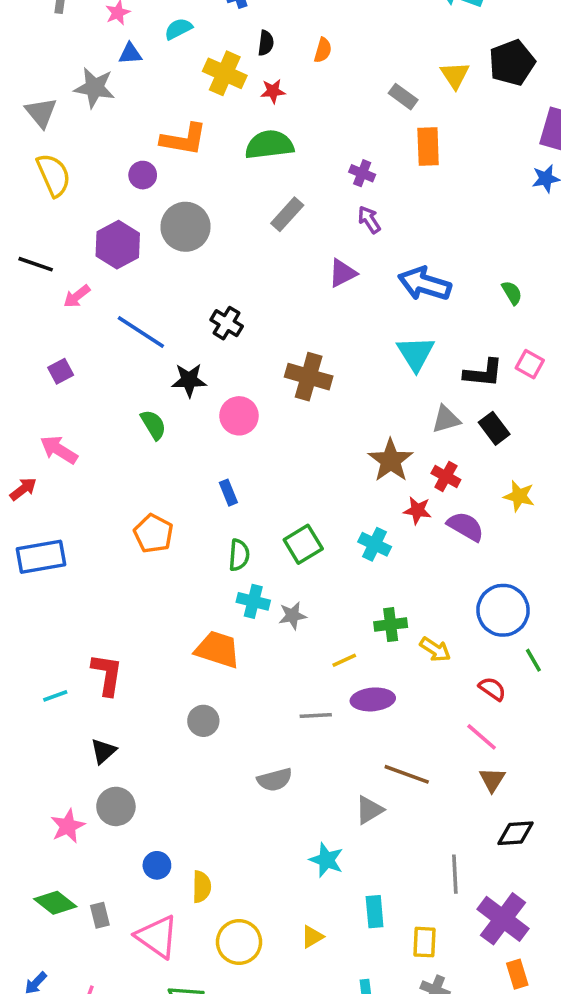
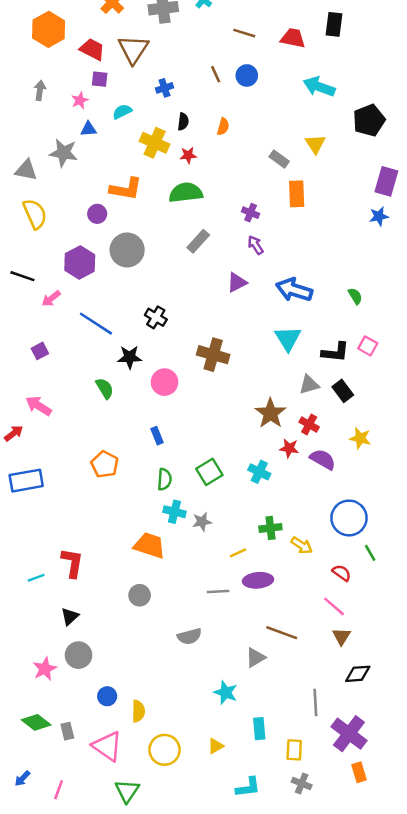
black pentagon: (512, 63) -> (369, 120), moved
gray triangle: (41, 113) -> (26, 170), turned -40

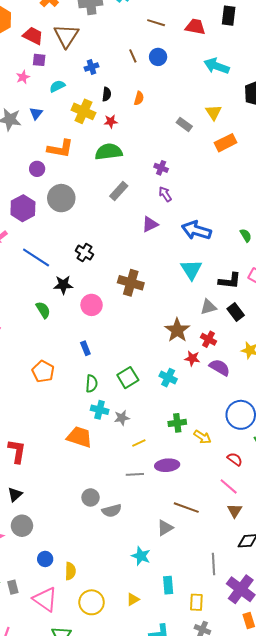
blue triangle: (88, 129) -> (36, 113), moved, turned -48
orange rectangle: (297, 194) -> (226, 143), moved, turned 65
yellow line: (238, 553) -> (139, 443), moved
gray circle: (140, 595) -> (91, 497), moved

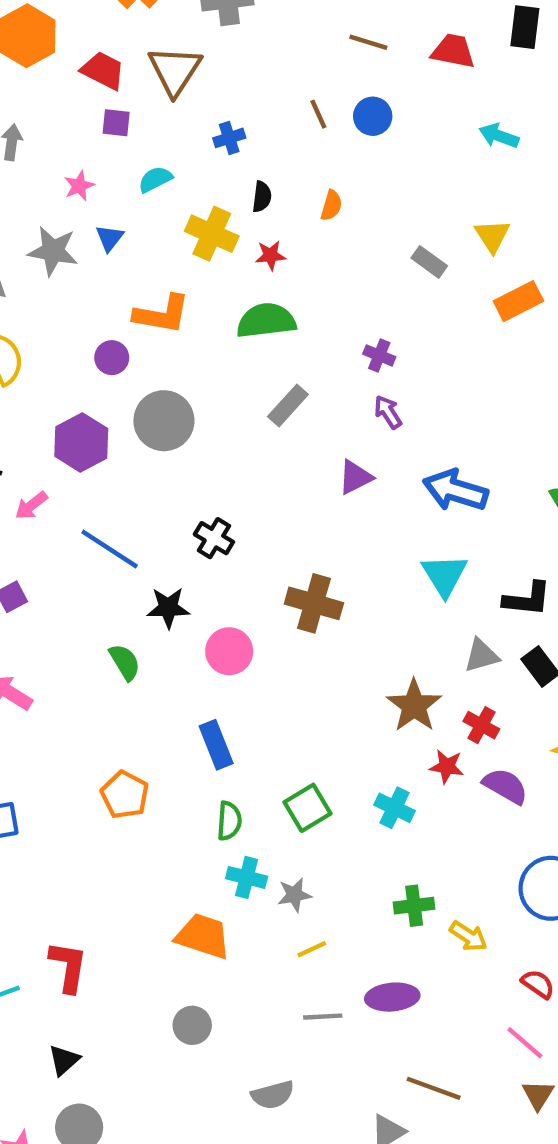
cyan arrow: (217, 66) -> (499, 136), size x0.7
pink star: (23, 77) -> (79, 186), moved
blue rectangle: (85, 348) -> (216, 745), size x1.5
yellow line: (139, 443) -> (312, 949), moved
gray circle: (91, 497) -> (192, 1025), moved

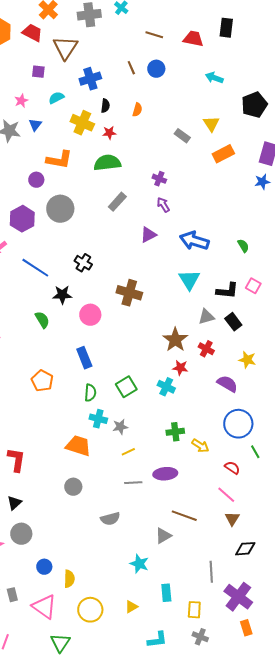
red trapezoid: (103, 71) -> (32, 33), moved
blue cross: (229, 138) -> (90, 79), size x1.5
red star: (447, 766) -> (180, 368), moved
purple semicircle: (505, 786) -> (227, 384), moved

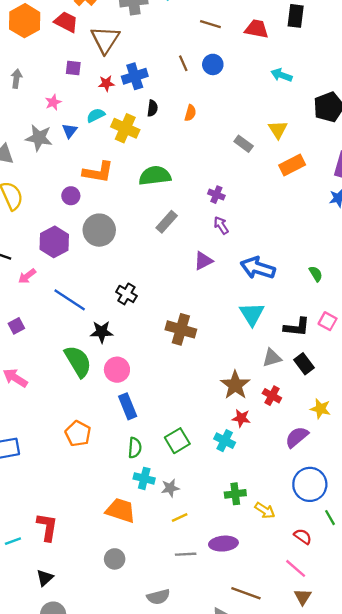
cyan semicircle: (56, 98) -> (96, 115), moved
red star: (109, 133) -> (106, 83), moved
pink circle: (90, 315) -> (117, 370), moved
green semicircle: (42, 320) -> (78, 361), size x1.6
purple semicircle: (227, 384) -> (297, 437), turned -70

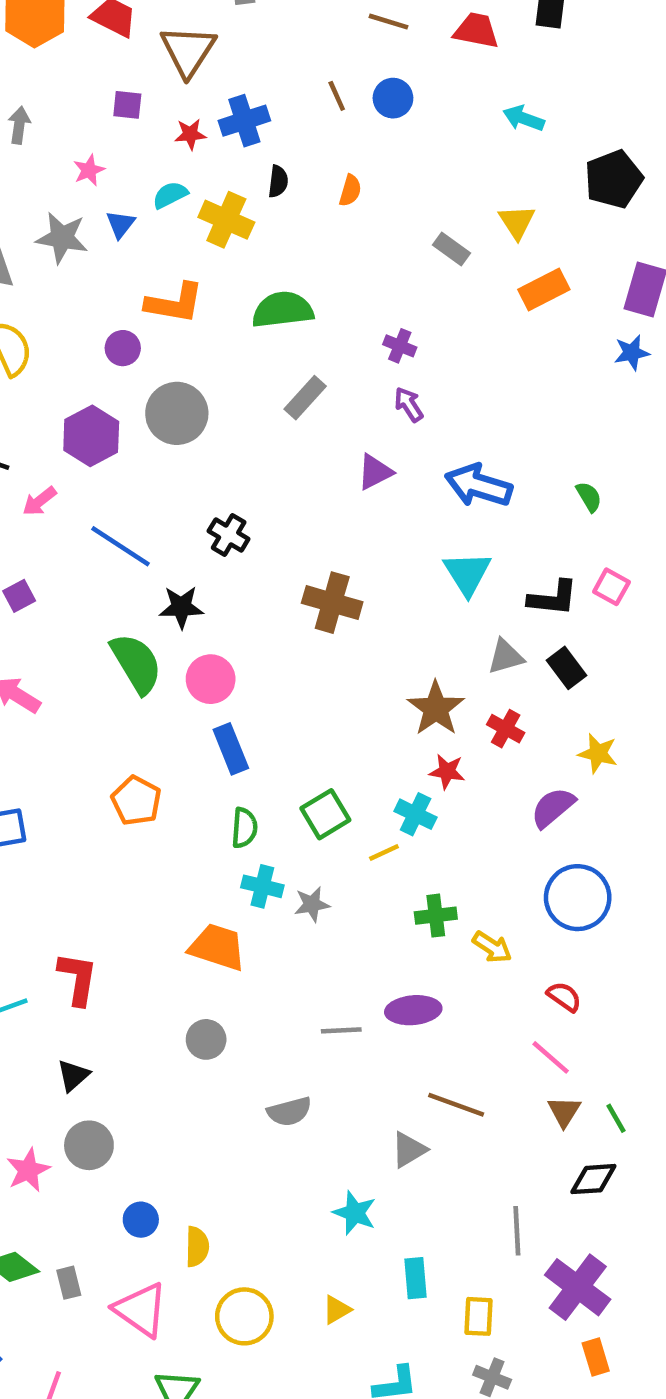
yellow line: (180, 518) -> (384, 853), moved
green line: (330, 518) -> (616, 1118), moved

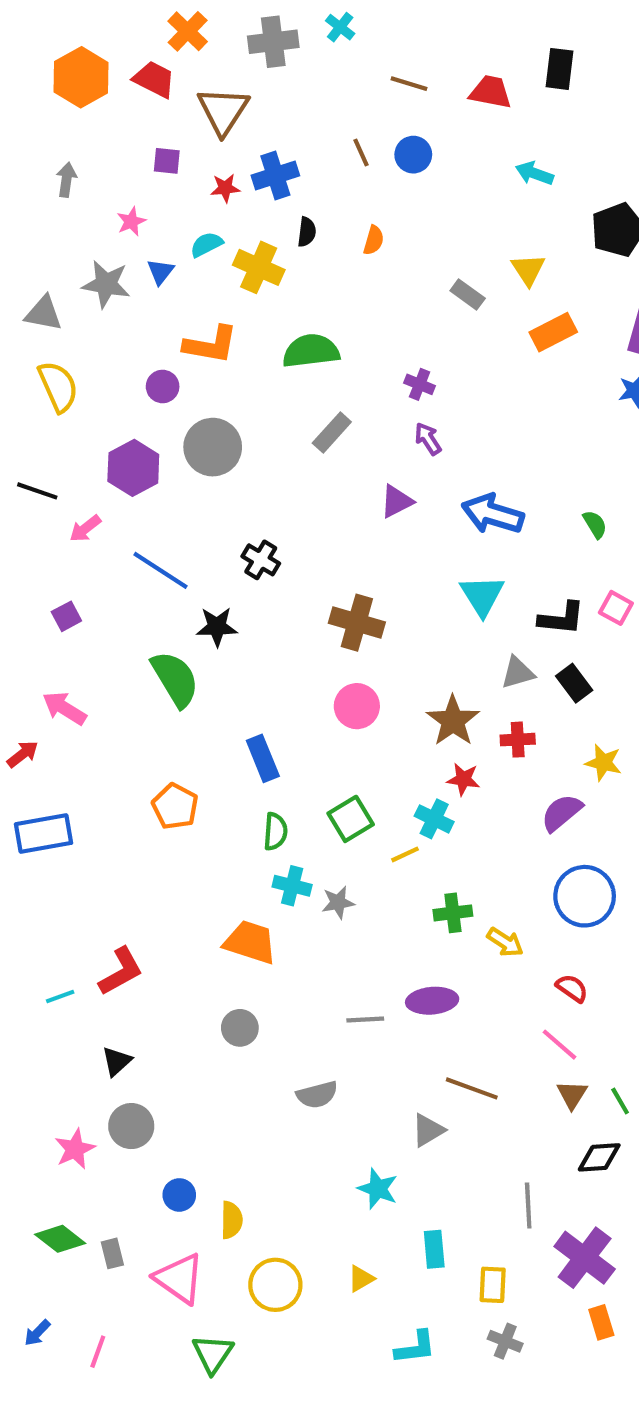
pink circle: (211, 679) -> (357, 706), moved
red cross: (506, 729) -> (518, 740), turned -32
red L-shape: (78, 979) -> (121, 971), turned 52

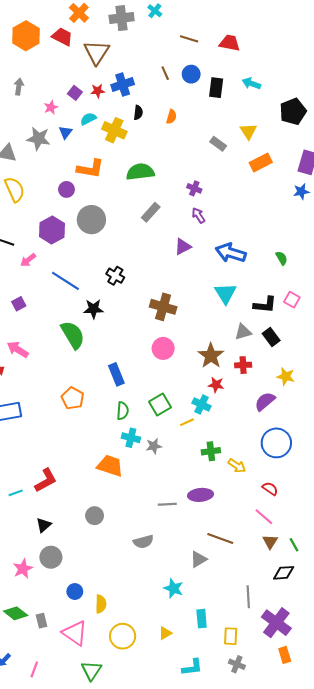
black rectangle: (559, 69) -> (216, 88), moved
purple square: (167, 161) -> (75, 93), moved, turned 32
gray circle: (240, 1028) -> (95, 516), moved

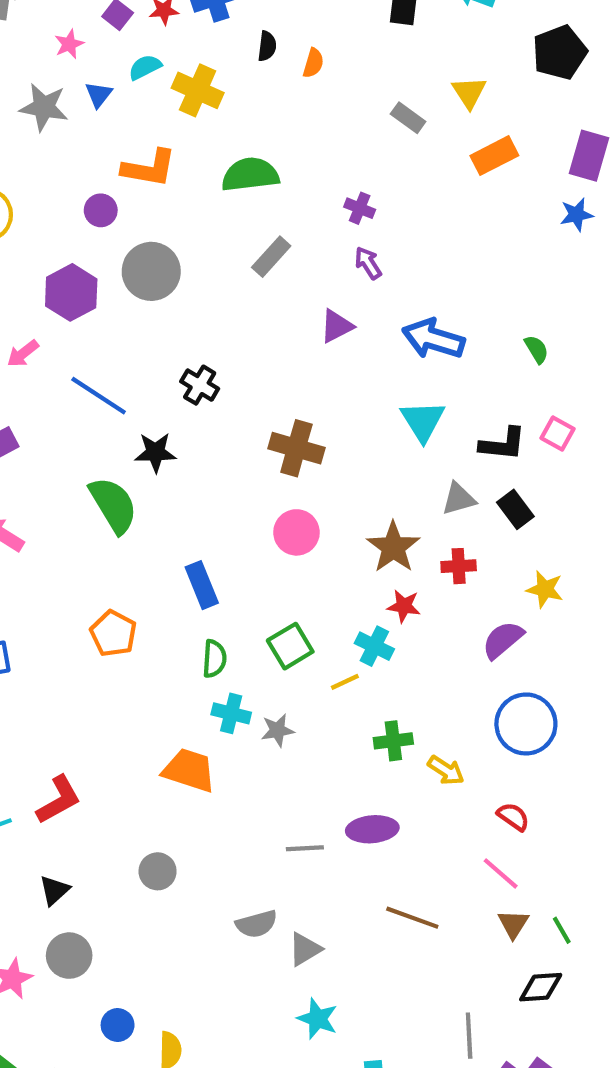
black semicircle: (138, 113) -> (267, 46), moved
gray triangle: (198, 559) -> (305, 949), moved

